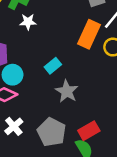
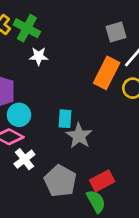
cyan rectangle: (53, 66) -> (65, 119), moved, turned -49
white cross: (14, 126) -> (24, 159), moved

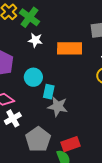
orange rectangle: (107, 73) -> (70, 48), moved, turned 55
cyan circle: (19, 115) -> (33, 77), moved
gray star: (79, 136) -> (58, 106), turned -30

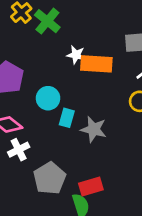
white star: (35, 40) -> (76, 55), moved
gray star: (58, 106) -> (94, 129), moved

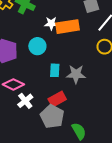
cyan circle: (48, 98) -> (37, 46), moved
red rectangle: (91, 187) -> (57, 99), moved

